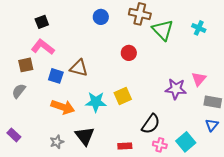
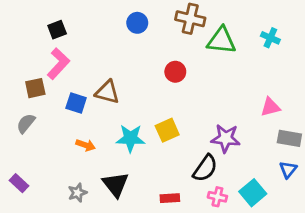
green triangle: (163, 30) -> (222, 40), turned -40
pink L-shape: (43, 47) -> (58, 64), turned 95
pink triangle: (199, 79) -> (270, 107), turned 35
purple star: (176, 89) -> (226, 138), moved
orange arrow: (63, 107) -> (86, 145), size x0.6

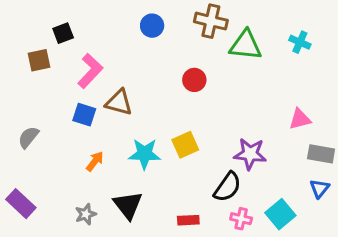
pink L-shape: (58, 64) -> (90, 71), moved
brown square: (35, 88) -> (39, 60), moved
orange arrow: (86, 145) -> (95, 161), turned -72
purple rectangle: (19, 183) -> (21, 204), size x1.4

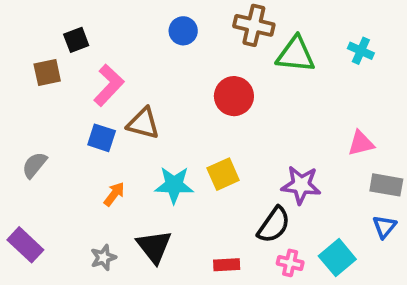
red circle: (194, 80) -> (234, 96), size x1.4

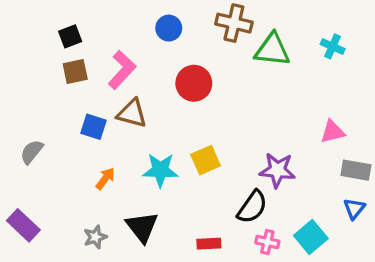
brown square: (47, 73) -> (75, 72), moved
pink L-shape: (109, 85) -> (122, 70), moved
red circle: (234, 96) -> (194, 83), moved

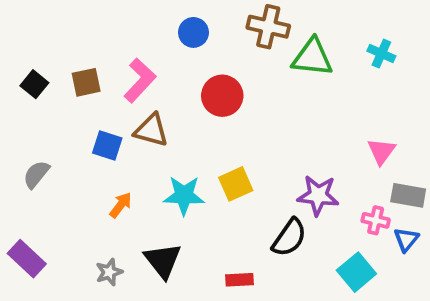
black square: (70, 36) -> (34, 84), moved, turned -30
pink triangle: (333, 132) -> (381, 151), turned -40
pink cross: (267, 242) -> (376, 220), moved

